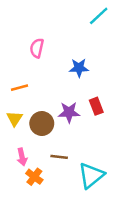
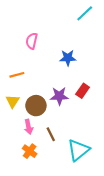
red rectangle: (96, 106) -> (83, 91), turned 56
pink arrow: (22, 157) -> (29, 127), moved
brown line: (59, 157) -> (51, 134), turned 56

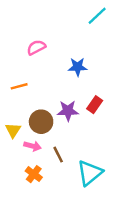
pink semicircle: (32, 41) -> (36, 47), turned 49
yellow triangle: (13, 101) -> (13, 130), moved
pink arrow: (29, 127) -> (33, 146), turned -64

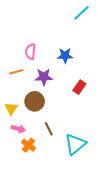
pink semicircle: (36, 47) -> (31, 51), moved, turned -56
purple star: (68, 111) -> (44, 77), moved
pink arrow: (33, 146) -> (18, 129), moved

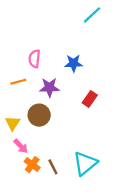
pink arrow: (18, 129) -> (21, 146), turned 32
brown line: (49, 129) -> (53, 167), moved

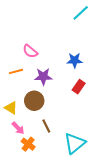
pink semicircle: (34, 59) -> (30, 51), turned -56
blue star: (74, 63) -> (75, 60), moved
yellow triangle: (13, 123) -> (11, 108), turned -32
brown line: (53, 167) -> (46, 126), moved

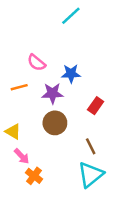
cyan line: (81, 13) -> (71, 16), moved
blue star: (75, 60) -> (71, 74), moved
brown circle: (34, 101) -> (55, 123), moved
brown line: (46, 126) -> (91, 146), moved

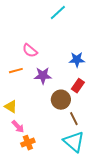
blue star: (71, 74) -> (77, 60), moved
brown circle: (55, 123) -> (61, 100), moved
cyan triangle: (91, 175) -> (74, 142), turned -40
orange cross: (34, 176) -> (28, 143), turned 32

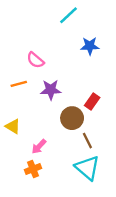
blue star: (77, 60) -> (90, 46), moved
pink arrow: (18, 127) -> (39, 147), moved, turned 88

